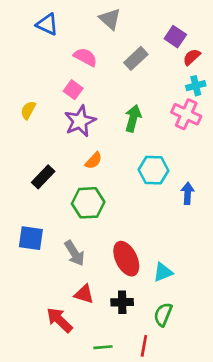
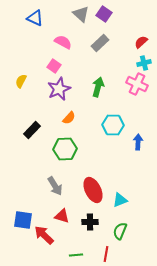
purple square: (175, 37) -> (104, 14), moved
blue square: (31, 238) -> (23, 220), moved

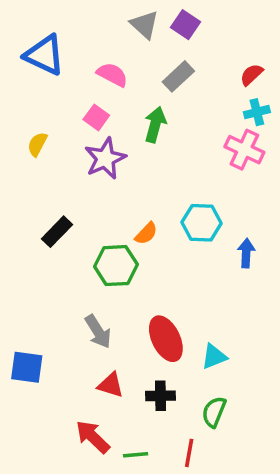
blue triangle: (35, 18) -> (45, 55), moved, size x1.4
green arrow: (98, 87) -> (155, 125), moved
orange semicircle: (69, 118) -> (146, 233), moved
blue square: (23, 220) -> (27, 367), moved
red arrow: (44, 235) -> (93, 437), moved

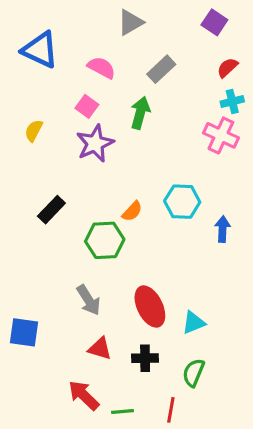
gray triangle: (144, 25) -> (131, 22), turned 48
purple square: (186, 25) -> (214, 22), moved

